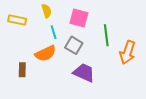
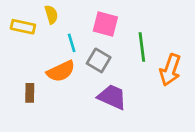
yellow semicircle: (46, 11) -> (51, 15), moved

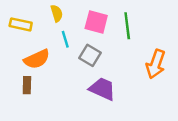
yellow semicircle: (51, 15) -> (57, 13), moved
green line: (142, 47) -> (127, 26), moved
orange semicircle: (61, 71) -> (37, 59), moved

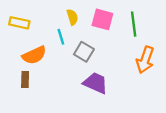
yellow semicircle: (57, 13) -> (72, 17), moved
pink square: (96, 22) -> (102, 19), moved
green line: (127, 26) -> (134, 24), moved

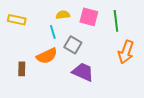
yellow semicircle: (72, 17) -> (63, 15), turned -80
orange semicircle: (34, 55) -> (47, 56), moved

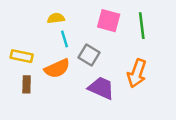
yellow semicircle: (63, 15) -> (56, 18), moved
yellow rectangle: (17, 20) -> (22, 56), moved
orange arrow: (126, 52) -> (137, 73), moved

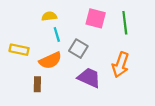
brown rectangle: (27, 84) -> (37, 84), moved

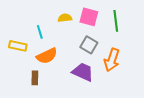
yellow semicircle: (49, 16) -> (65, 18), moved
cyan line: (57, 35) -> (40, 32), moved
gray square: (78, 49) -> (89, 45), moved

